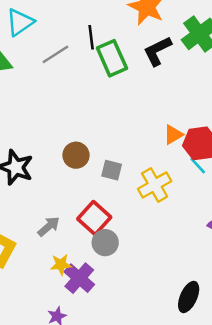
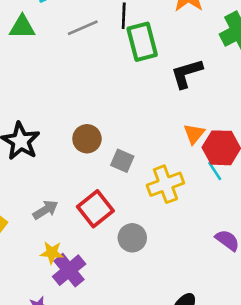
black L-shape: (157, 51) -> (187, 73), moved
orange triangle: (173, 135) -> (194, 134), turned -30
gray circle: (105, 243) -> (132, 238), moved

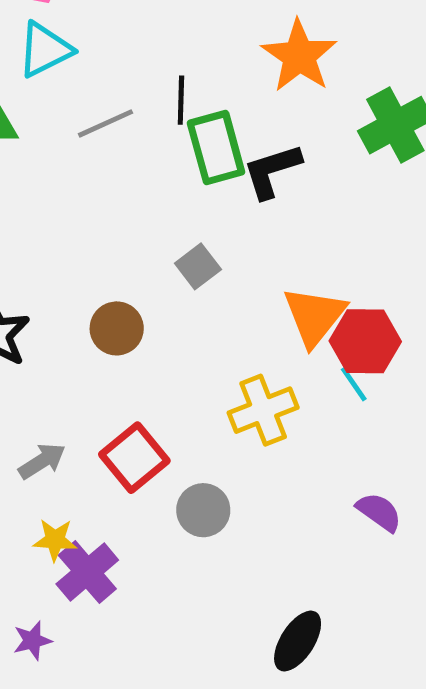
black L-shape: (187, 73) -> (272, 171), moved
orange triangle: (194, 134) -> (314, 316), size x1.6
gray square: (122, 161) -> (198, 266), moved, turned 30

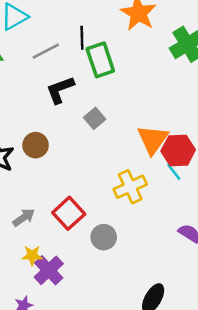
black L-shape: (272, 171) -> (60, 90), moved
brown circle: (117, 328) -> (36, 145), moved

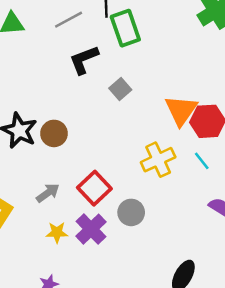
brown circle: (36, 145) -> (54, 133), moved
cyan line: (174, 172) -> (202, 161), moved
purple cross: (49, 270) -> (91, 229), moved

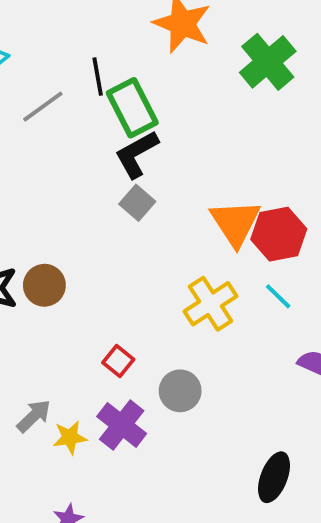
black L-shape: (84, 60) -> (137, 154), moved
red square: (94, 188) -> (118, 361), size x0.6
gray arrow: (48, 193) -> (34, 416), moved

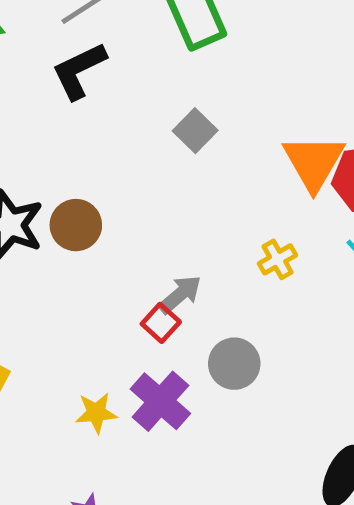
black L-shape: (137, 154) -> (79, 71), moved
yellow cross: (211, 304) -> (278, 259), size x0.6
gray arrow: (34, 416) -> (180, 294), moved

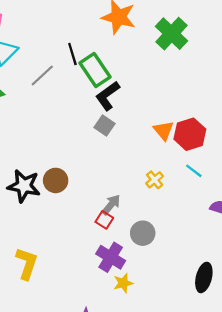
black L-shape: (79, 71) -> (108, 96), moved
orange triangle: (314, 162) -> (164, 131), size x0.7
yellow star: (96, 413) -> (123, 283), moved

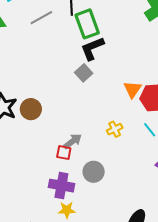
red square: (104, 220) -> (64, 153), turned -35
purple cross: (111, 257) -> (61, 186), turned -35

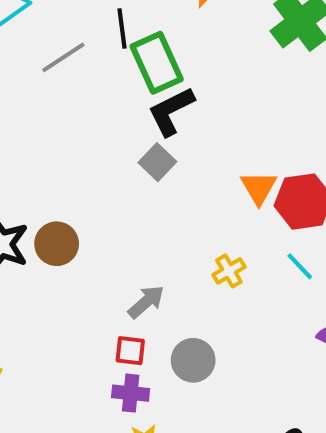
red square: (64, 153) -> (130, 351), moved
purple cross: (61, 186) -> (131, 393), size x0.7

